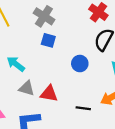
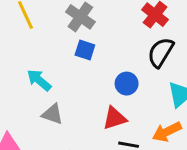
red triangle: (49, 94) -> (115, 118), moved, turned -30

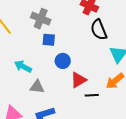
black semicircle: (161, 52) -> (99, 30), turned -40
blue circle: (127, 84) -> (63, 61), moved

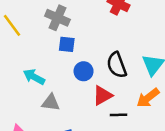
black semicircle: (99, 30) -> (117, 65), moved

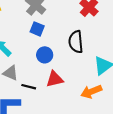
black semicircle: (117, 65) -> (76, 42), moved
black line: (118, 115) -> (29, 87), moved

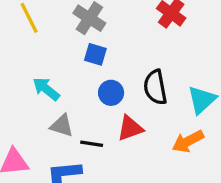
black semicircle: (76, 42) -> (155, 87), moved

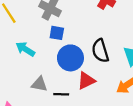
cyan arrow: (46, 89) -> (25, 49), moved
blue circle: (111, 93) -> (70, 58), size x1.5

